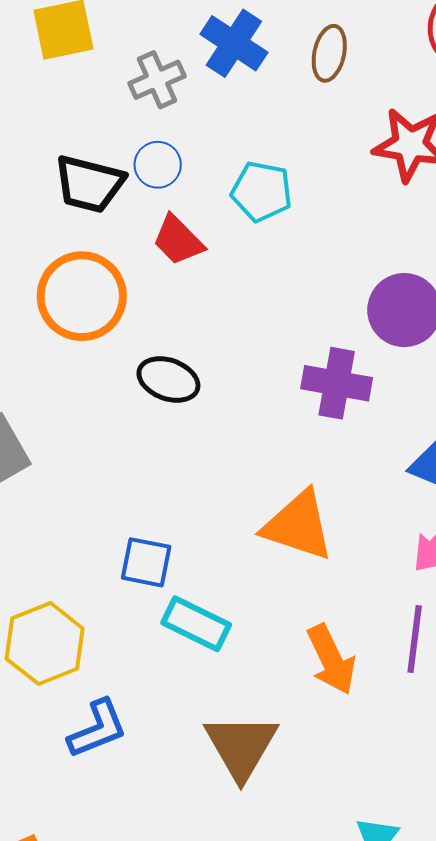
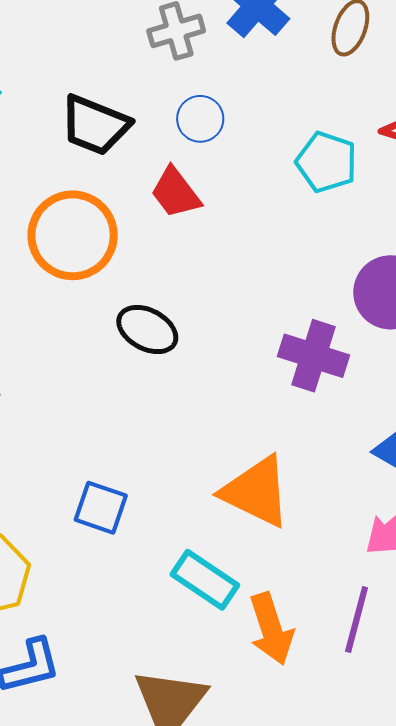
blue circle: (158, 165) -> (200, 119), moved
cyan pentagon: (262, 191) -> (326, 162), moved
cyan rectangle: (196, 624) -> (205, 580), moved

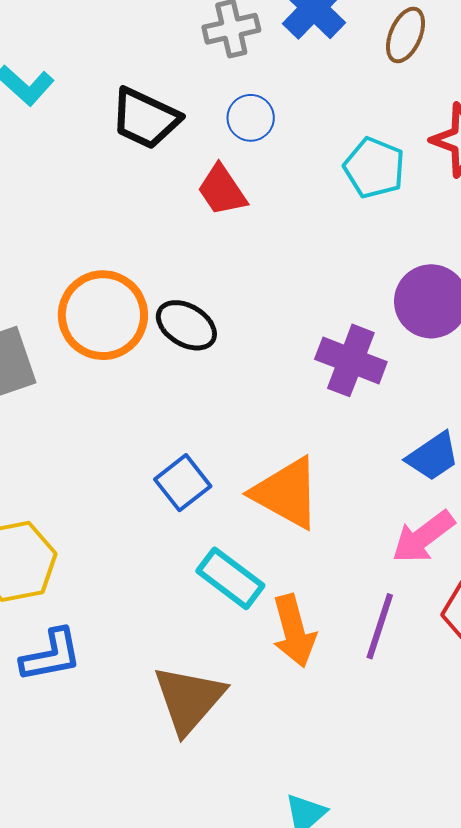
orange circle: (73, 235) -> (103, 315), moved
blue square: (101, 508) -> (183, 483), moved, turned 30

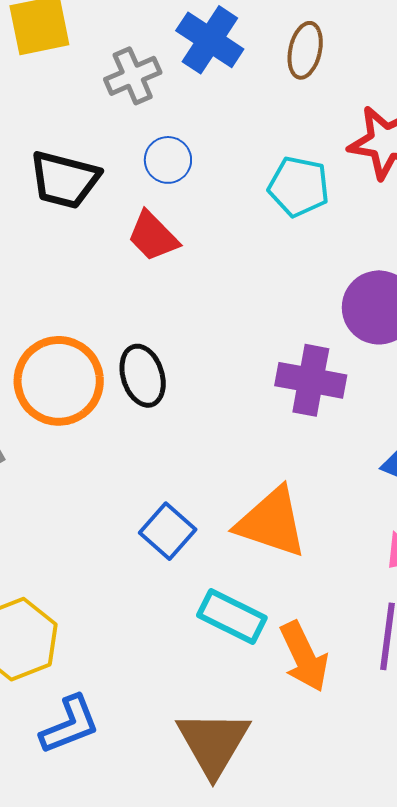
black ellipse: (186, 325) -> (143, 376), turned 52

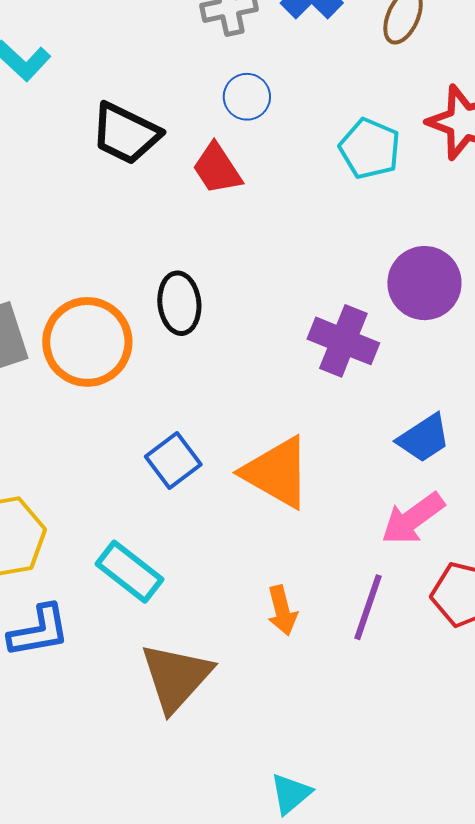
black trapezoid: (64, 180) -> (126, 133), moved
orange circle: (59, 381) -> (87, 342), moved
cyan rectangle: (232, 616) -> (129, 572), moved
orange arrow: (304, 657) -> (282, 610), size x0.7

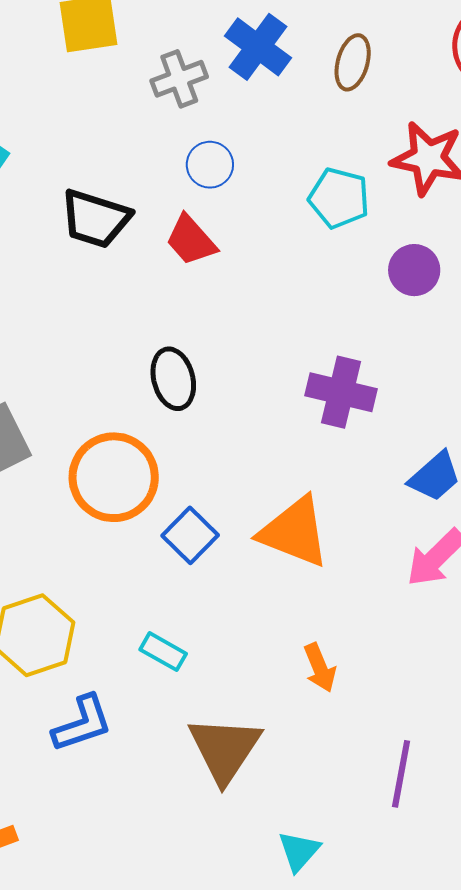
purple circle: (424, 283) -> (414, 270), moved, size x0.7
orange circle: (87, 342) -> (114, 477), moved
cyan rectangle: (129, 572) -> (163, 652), size x0.7
purple line: (368, 607) -> (401, 774), moved
cyan triangle: (291, 794) -> (299, 851), moved

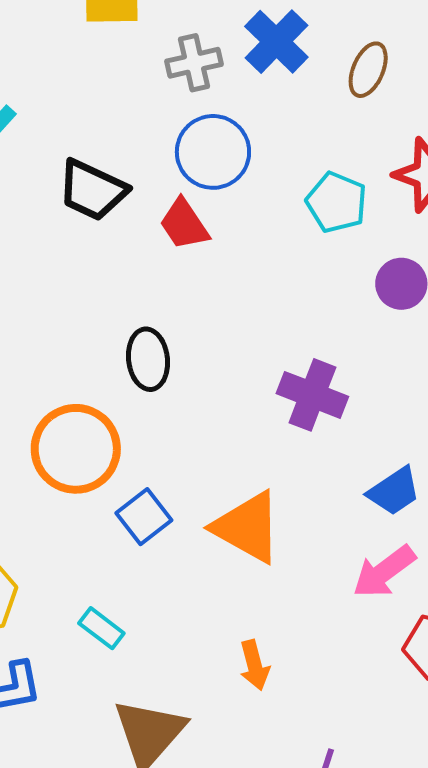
blue circle: (210, 165) -> (213, 152), size x1.6

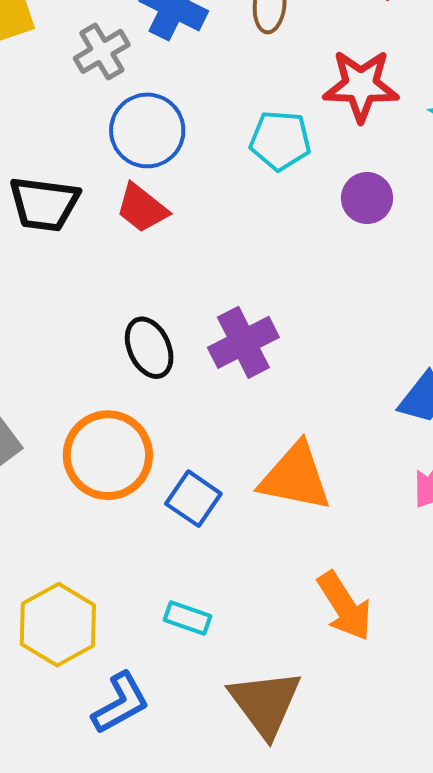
purple cross: (312, 395) -> (243, 342), moved, turned -30
orange arrow: (254, 665) -> (344, 606), size x1.5

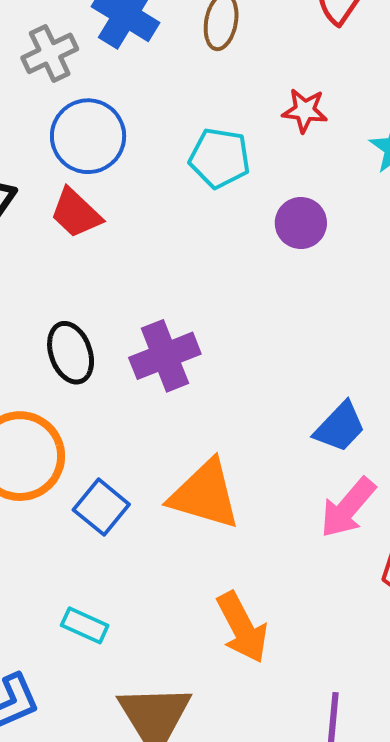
red star: (361, 86) -> (305, 111), size x0.6

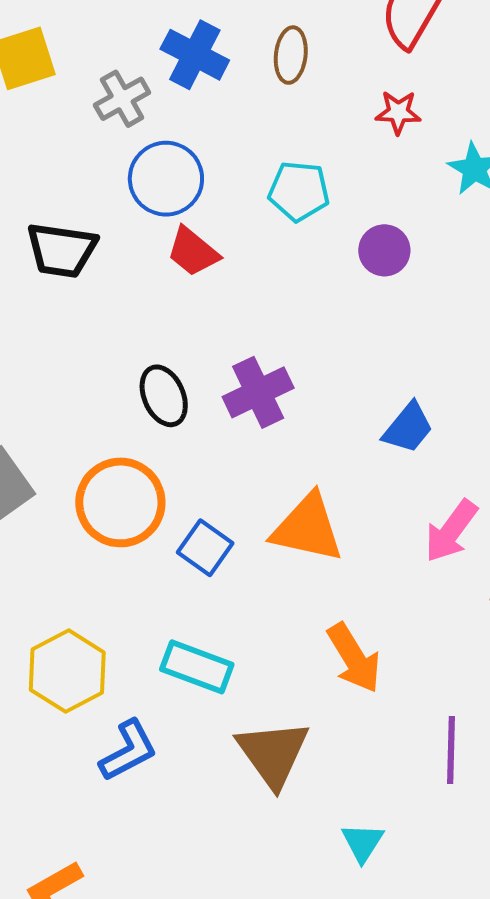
red star: (305, 111) -> (398, 112), moved
red trapezoid: (76, 213) -> (193, 252), moved
blue trapezoid: (340, 427) -> (408, 428), moved
cyan rectangle: (85, 625) -> (197, 667), size x1.5

